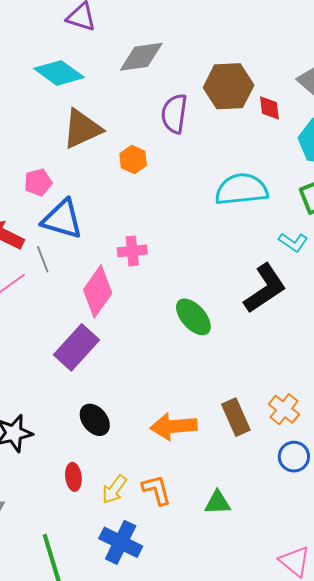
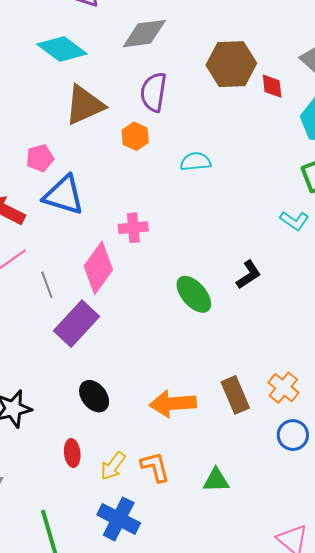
purple semicircle: (174, 114) -> (154, 92), moved
cyan semicircle: (241, 189) -> (196, 162), moved, size x0.6
gray line: (43, 259) -> (47, 285), moved
black L-shape: (265, 288) -> (249, 275), moved, size x0.6

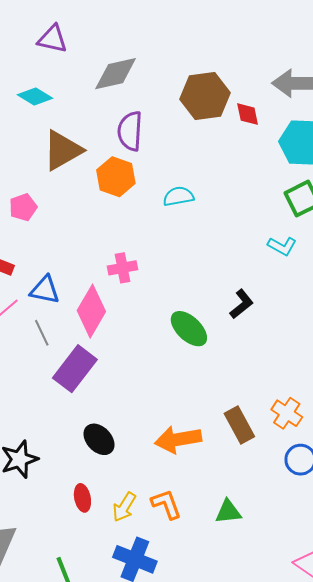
cyan diamond: (62, 49) -> (35, 97), size x0.7
orange hexagon: (135, 136) -> (116, 177), size x1.4
blue triangle: (64, 195) -> (45, 290), moved, size x0.7

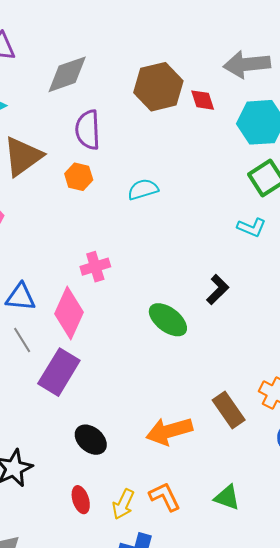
orange hexagon: (116, 177) -> (79, 177), size x0.7
green triangle: (228, 512) -> (227, 497), turned 32

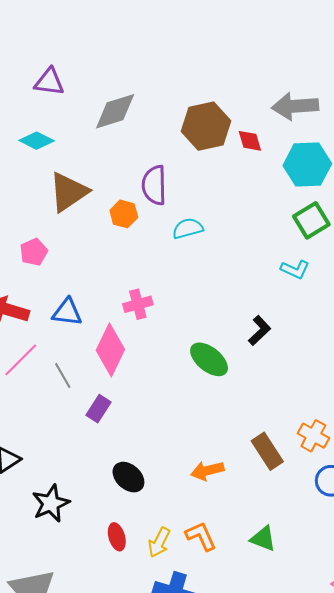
purple semicircle: (88, 130) -> (154, 185), moved
blue triangle: (21, 297) -> (67, 312), moved
purple rectangle: (59, 372) -> (99, 409), size x0.6
orange arrow: (169, 431) -> (207, 471), size x0.7

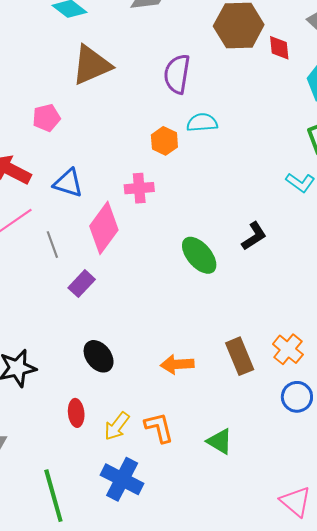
orange hexagon: (124, 214) -> (164, 141), moved

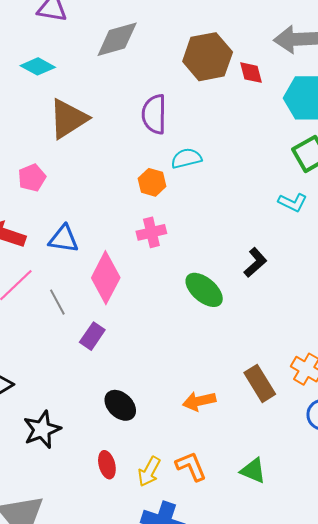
pink cross: (139, 188) -> (151, 232), moved

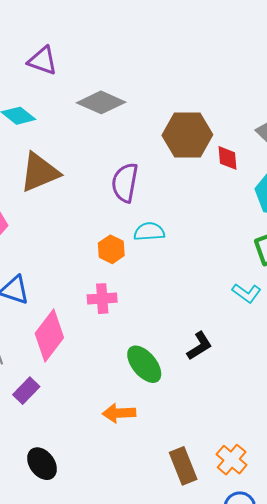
gray diamond: (117, 39) -> (101, 102), turned 30
orange arrow: (199, 401) -> (119, 413), moved

